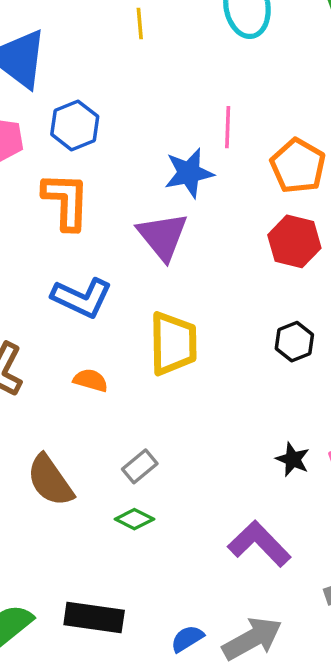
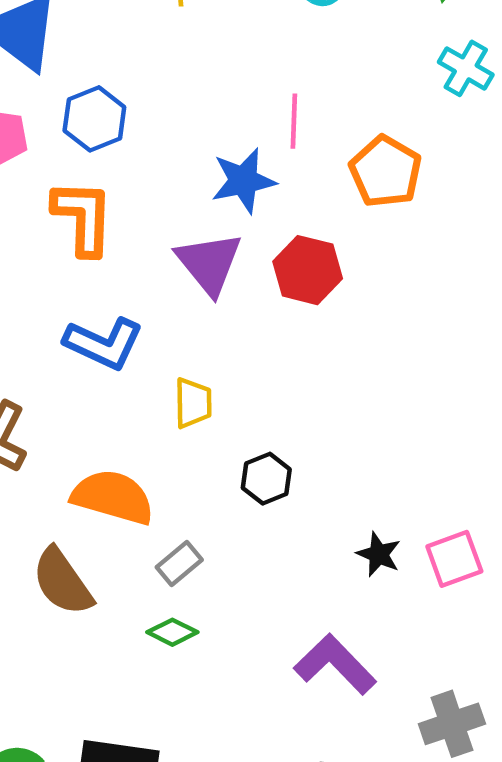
red hexagon: (294, 241) -> (308, 270), moved
black hexagon: (294, 342) -> (266, 479), moved
yellow trapezoid: (173, 343) -> (193, 403), moved, size x0.6
orange semicircle: (91, 380) -> (113, 497), moved, size x1.8

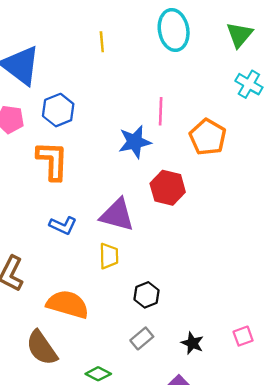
purple triangle: (209, 263) -> (117, 215), moved, turned -36
blue L-shape: (104, 343) -> (63, 225), size x0.7
black star: (379, 554) -> (192, 343), moved
pink square: (454, 559) -> (243, 336), size x0.7
gray rectangle: (179, 563) -> (142, 338), moved

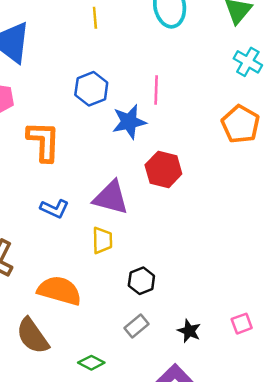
blue hexagon: (58, 110) -> (91, 89), moved
orange pentagon: (208, 137) -> (241, 124), moved

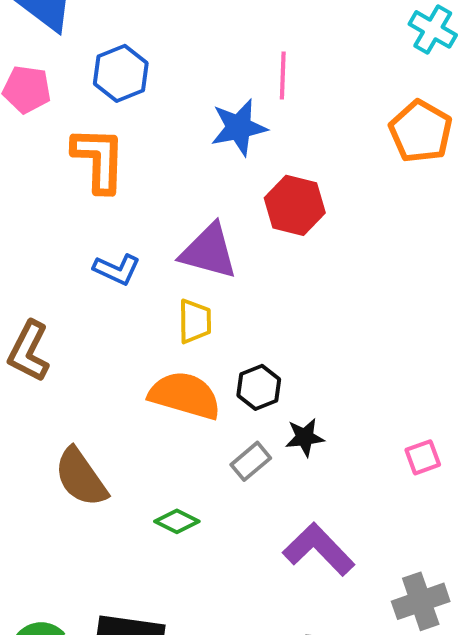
blue hexagon: (91, 89) -> (121, 73), moved
orange semicircle: (59, 291) -> (185, 395), moved
black star: (189, 331) -> (305, 437), moved, turned -30

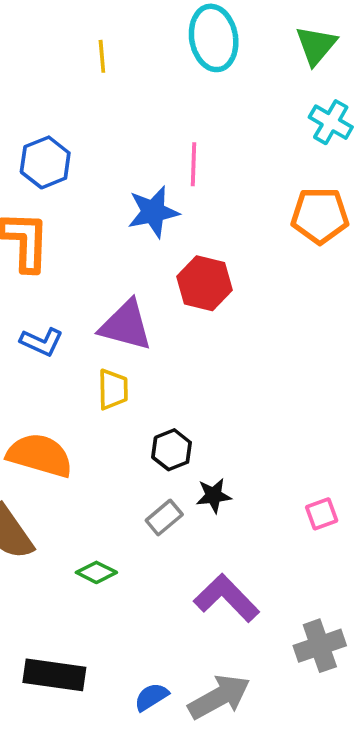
orange pentagon: (421, 131) -> (320, 216), turned -30
orange semicircle: (185, 395) -> (40, 455), moved

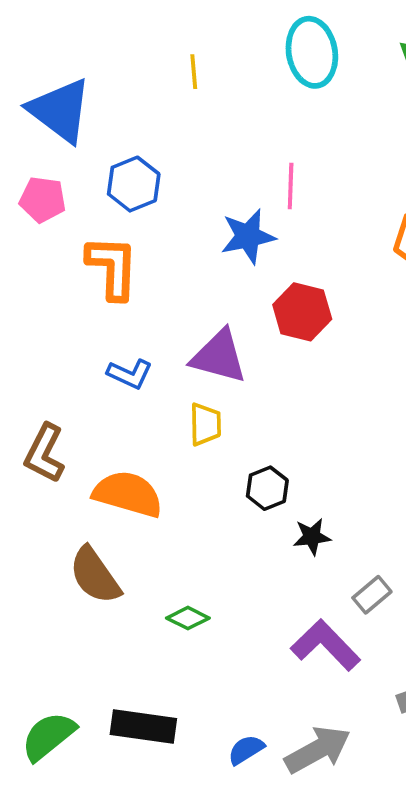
gray rectangle: (164, 518) -> (372, 595), moved

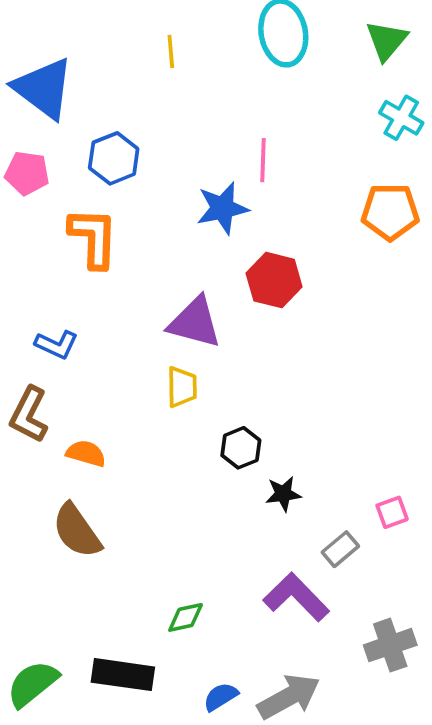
blue L-shape: (130, 374) -> (57, 345), moved
orange semicircle: (128, 494) -> (86, 453), moved, size x0.6
green diamond: (188, 618) -> (186, 617), moved, turned -39

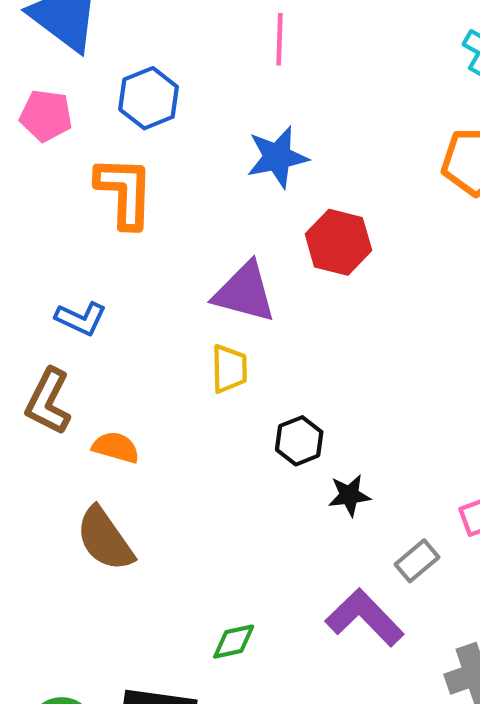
pink line: (263, 160) -> (279, 39), moved

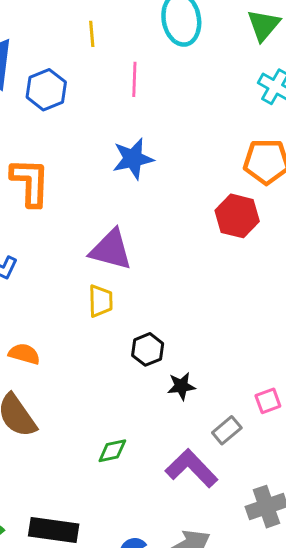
blue hexagon: (149, 98) -> (46, 90), moved
red hexagon: (338, 242) -> (237, 216), moved
green diamond: (234, 642) -> (112, 451), moved

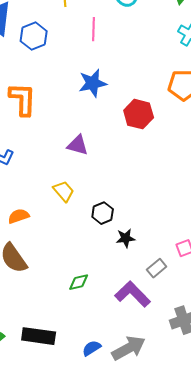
red hexagon: (237, 216) -> (139, 114), moved
purple triangle: (111, 250) -> (78, 145), size x0.7
yellow trapezoid: (101, 301) -> (64, 191), moved, turned -40
orange semicircle: (24, 354) -> (19, 216), turned -35

